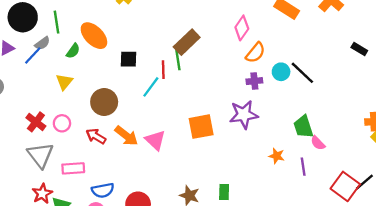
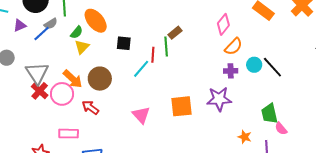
brown rectangle: (187, 42) -> (175, 33), size x0.6
yellow triangle: (64, 82) -> (82, 47), moved
pink circle: (62, 123) -> (62, 94), size x1.5
orange arrow: (126, 136) -> (73, 79), moved
gray triangle: (40, 155) -> (37, 73), moved

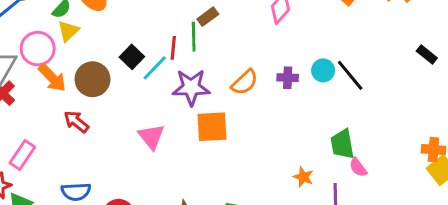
black square: (124, 43) -> (132, 57), moved, turned 35
orange semicircle: (233, 47) -> (245, 82), moved
pink circle: (62, 94) -> (38, 49), moved
purple star: (219, 99) -> (191, 87), moved
pink rectangle: (69, 134) -> (22, 155), moved, turned -60

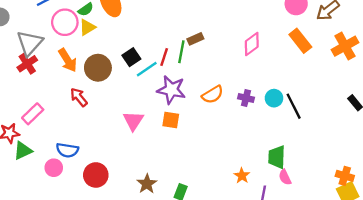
pink circle: (38, 49) -> (65, 22), moved
orange square: (212, 127) -> (171, 120), moved, size x0.7

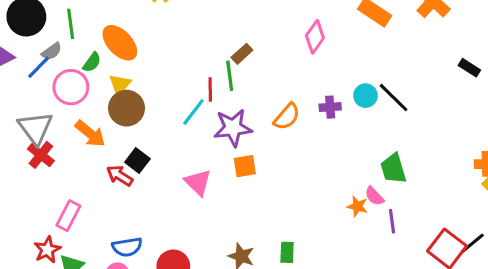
yellow triangle: (87, 27) -> (120, 84), moved
black square: (131, 57) -> (137, 161), moved
brown circle: (98, 68) -> (127, 108), moved
pink semicircle: (285, 177) -> (374, 196), moved

